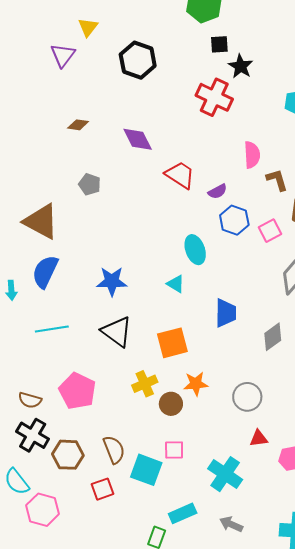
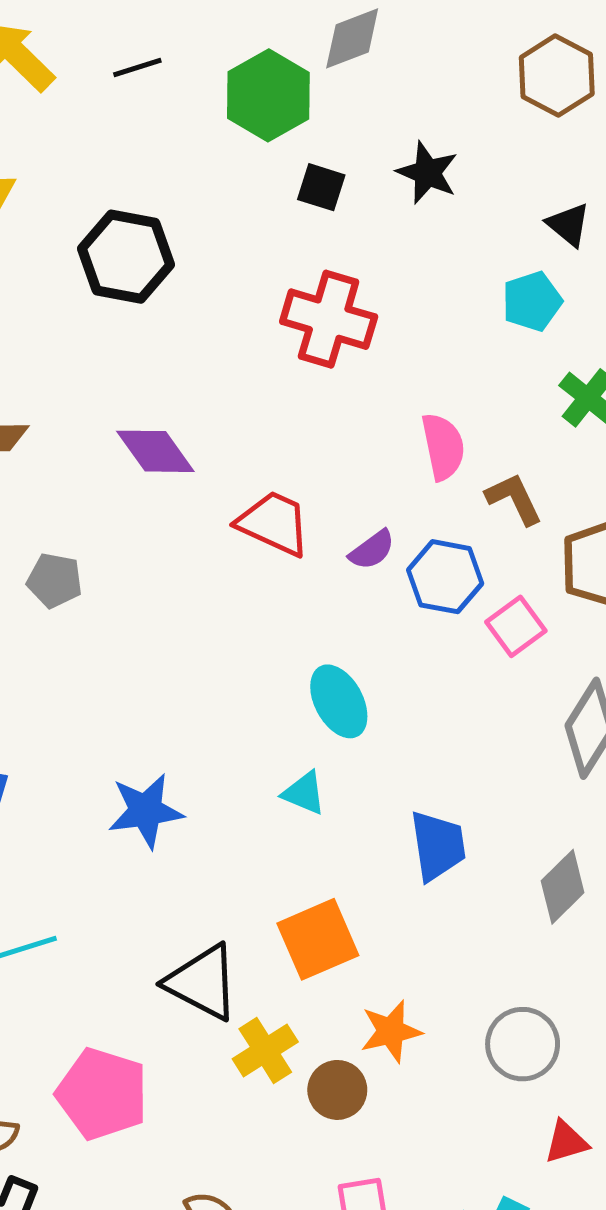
black square: (219, 44) -> (321, 187), turned 30
black star: (241, 66) -> (427, 173), moved
blue hexagon: (234, 220) -> (445, 577), moved
black triangle: (117, 332) -> (202, 982), moved

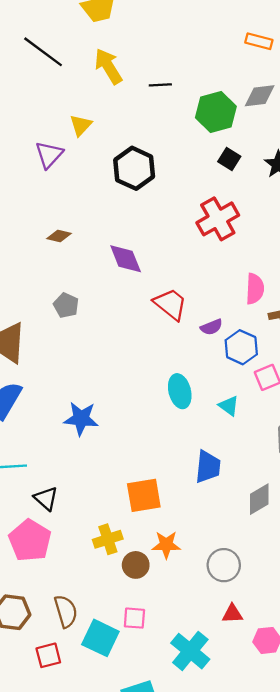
red cross: (329, 319) -> (218, 219), turned 30
cyan triangle: (304, 793) -> (229, 406), moved
black triangle: (202, 982) -> (46, 499), moved, size x0.7

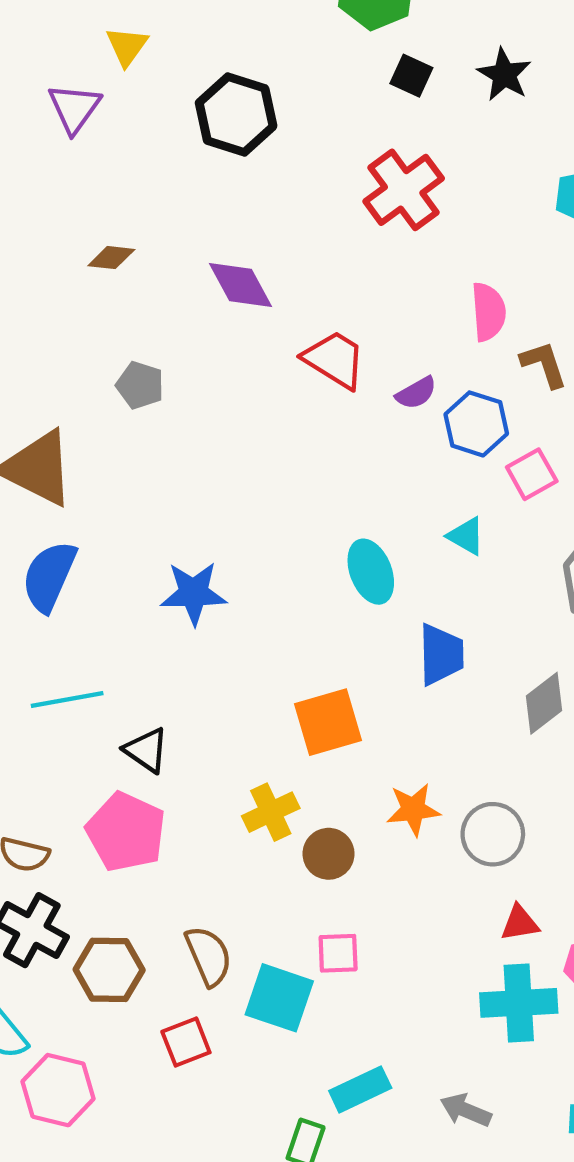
cyan ellipse: (180, 391) -> (371, 572), moved
orange star: (166, 545) -> (413, 810), moved
cyan cross: (190, 651) -> (519, 1003), moved, turned -36

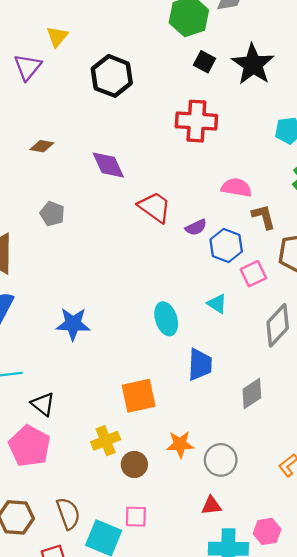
black star: (504, 75) -> (253, 64), size x1.5
red cross: (404, 190) -> (196, 121), turned 36
pink semicircle: (488, 312) -> (236, 188), turned -80
red triangle: (520, 923) -> (211, 506), moved

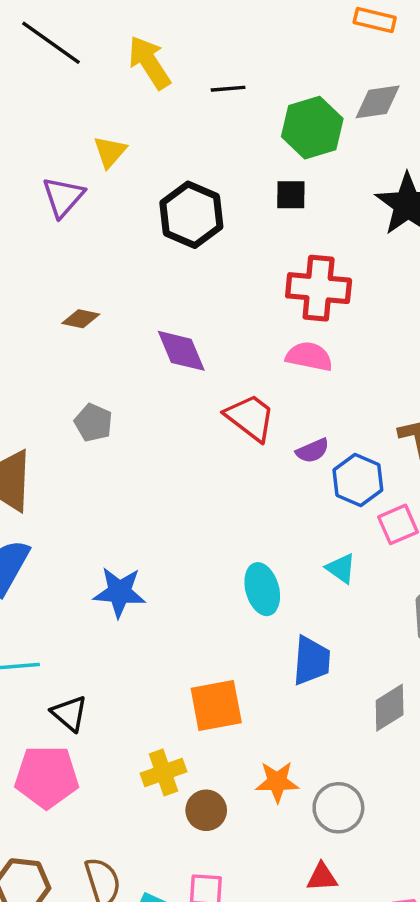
black square: (204, 62) -> (291, 195), moved, turned -30
pink semicircle: (236, 188) -> (309, 356), moved
pink pentagon: (29, 446) -> (47, 777), turned -30

